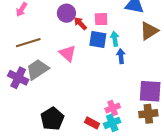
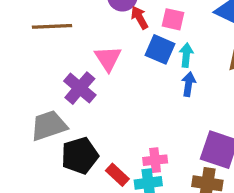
gray trapezoid: (37, 69) -> (49, 126), moved
purple cross: (18, 78) -> (80, 88), moved
black pentagon: (52, 119) -> (80, 156), moved

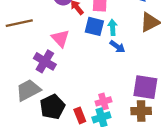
blue arrow: (189, 84) -> (117, 47), turned 126
red rectangle: (117, 175) -> (80, 115), turned 35

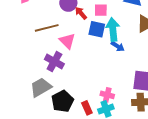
brown line: (19, 23) -> (47, 28), moved
cyan arrow: (113, 27) -> (113, 29), size x1.6
pink cross: (103, 101) -> (107, 95), turned 32

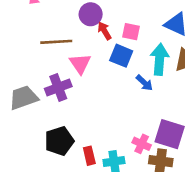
cyan arrow: (113, 29) -> (159, 59), moved
purple cross: (54, 62) -> (58, 87), turned 30
gray trapezoid: (41, 87) -> (24, 98), moved
pink cross: (107, 95) -> (142, 144), moved

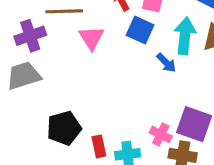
purple cross: (58, 87) -> (30, 36), moved

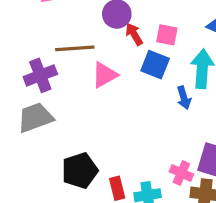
pink triangle: (91, 38) -> (104, 75), turned 36
blue arrow: (166, 63) -> (184, 98), turned 30

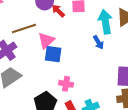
blue square: (155, 65) -> (53, 54), moved
pink cross: (181, 173) -> (66, 84), moved

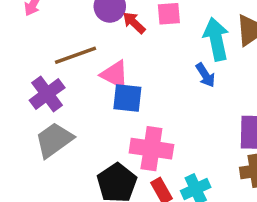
pink triangle: (46, 40) -> (115, 75), turned -48
pink cross: (66, 84) -> (151, 149), size x1.6

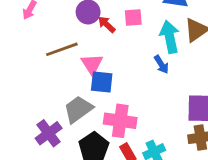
pink triangle: (115, 75) -> (92, 64), turned 30
purple cross: (47, 94) -> (49, 133), moved
gray trapezoid: (54, 140) -> (78, 109), moved

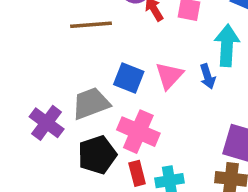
pink triangle: (92, 64) -> (169, 76), moved
purple cross: (49, 133) -> (47, 123), turned -32

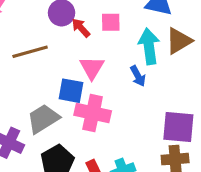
pink triangle: (169, 76) -> (92, 68), moved
pink cross: (138, 132) -> (93, 113), moved

